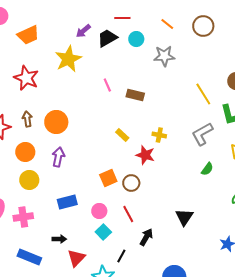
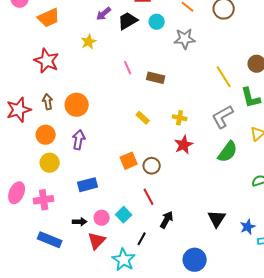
yellow star: (68, 59) -> (89, 42), size x0.6
red star: (145, 155) -> (184, 145), moved, turned 30
green semicircle: (207, 169) -> (228, 152), size x1.6
pink circle: (99, 211) -> (102, 218), moved
black triangle: (184, 217) -> (217, 219), moved

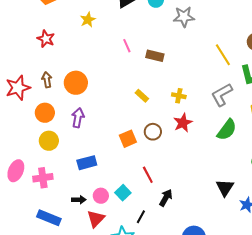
red star: (47, 61) -> (46, 39), size x0.7
brown circle: (152, 166) -> (153, 132), moved
black triangle: (217, 219) -> (225, 188), moved

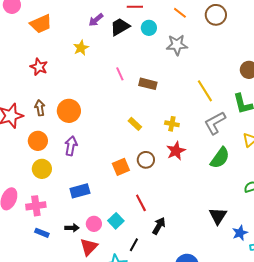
yellow line: (223, 55) -> (205, 91), moved
blue rectangle: (49, 218) -> (42, 233), moved, size x0.6

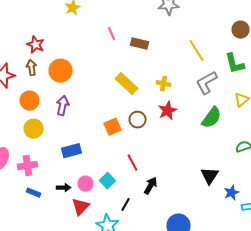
red star: (39, 67) -> (36, 45), moved
yellow rectangle: (135, 124) -> (126, 84), size x1.6

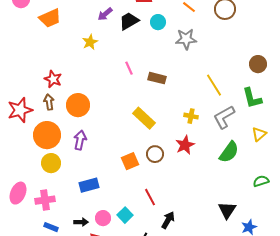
yellow cross: (164, 84) -> (191, 116), moved
orange circle: (30, 101) -> (47, 135), size x1.4

